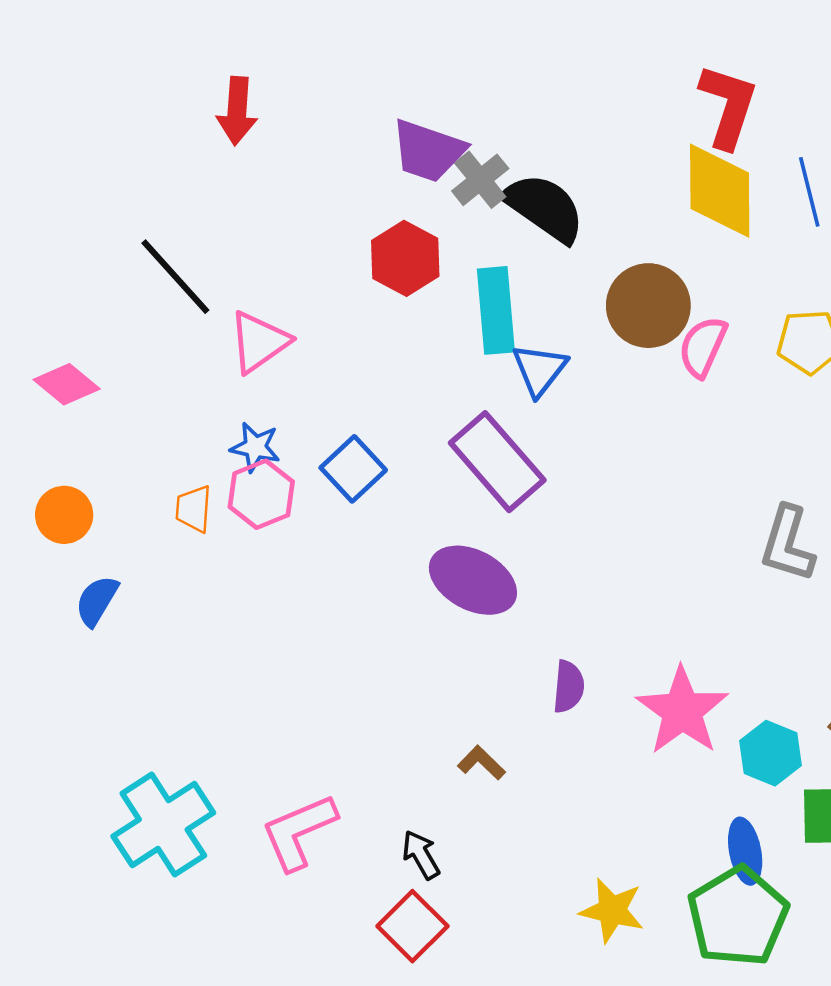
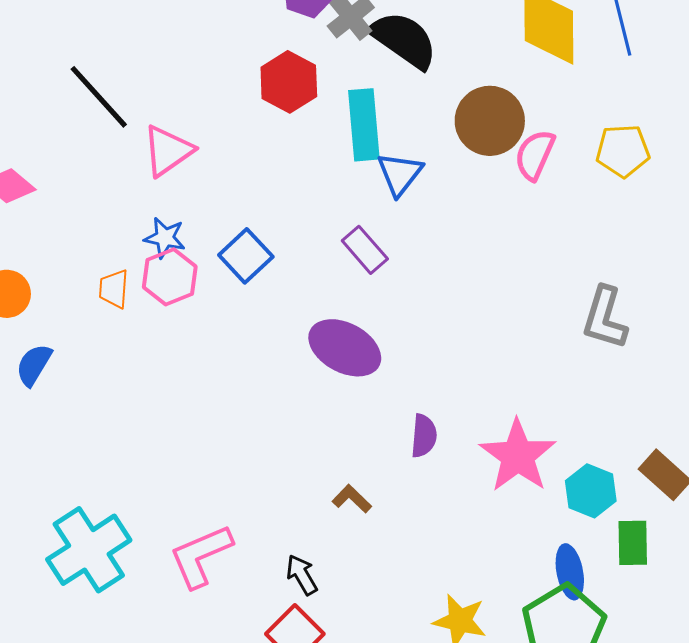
purple rectangle: (497, 462) -> (365, 250), size x0.6

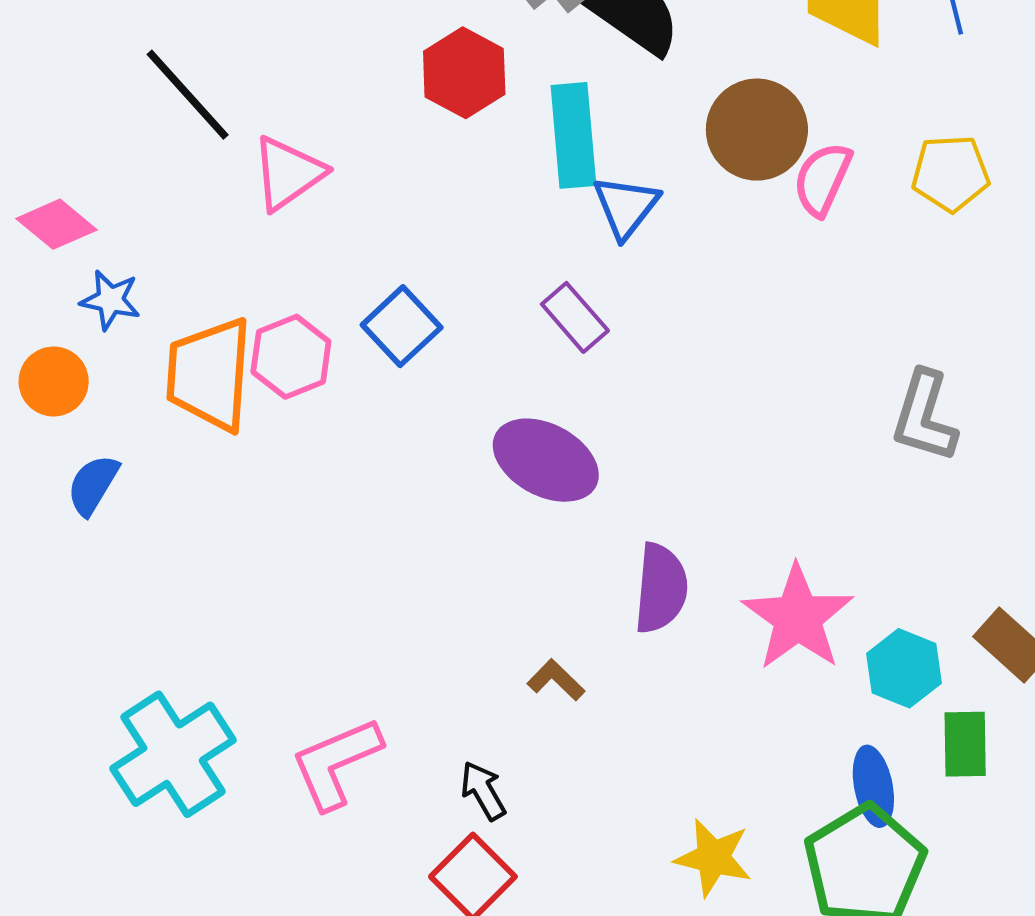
blue star: (165, 238) -> (110, 300), moved
orange trapezoid: (114, 289) -> (209, 374), size x2.0
purple semicircle: (424, 436) -> (661, 588), size x1.4

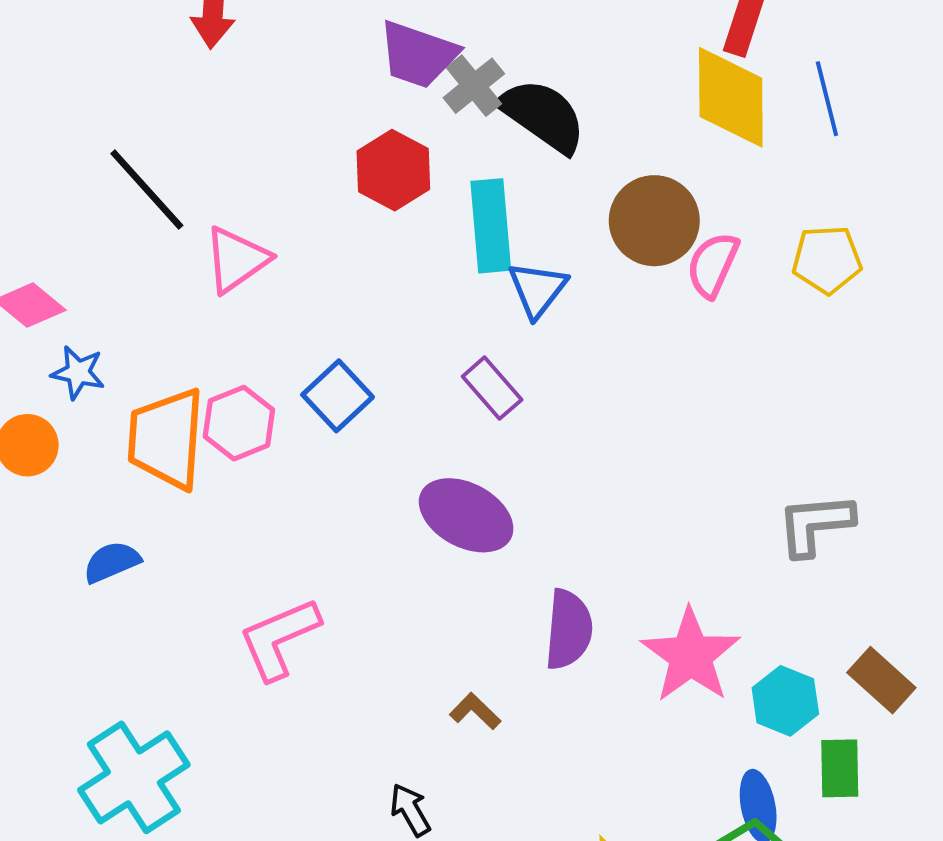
gray L-shape: (924, 416) -> (815, 524), moved, turned 68
blue semicircle: (93, 485) -> (112, 562), moved, turned 36
pink L-shape: (336, 763) -> (279, 639), moved

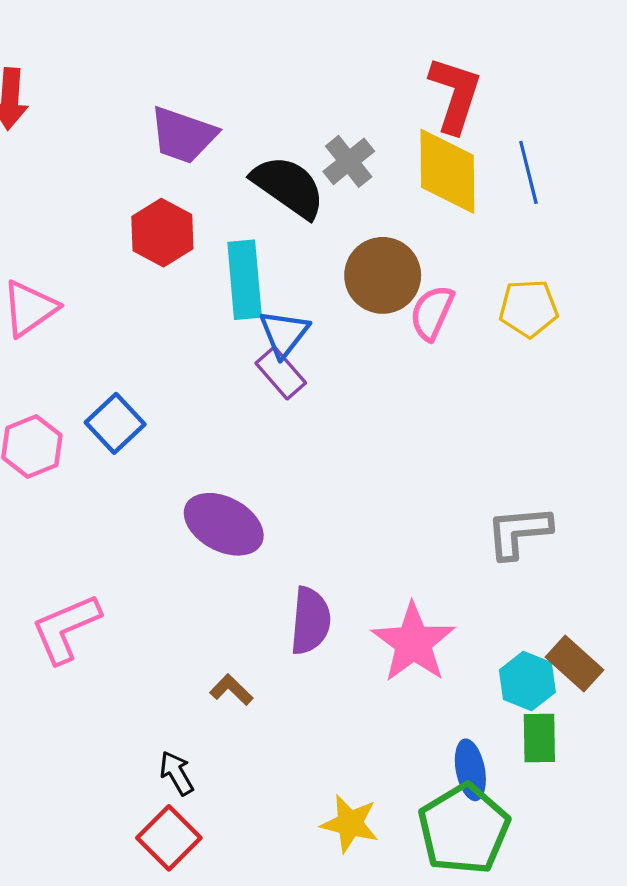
gray cross: (474, 86) -> (349, 161), moved
purple rectangle: (492, 388) -> (281, 373), moved
cyan hexagon: (785, 701) -> (527, 681), moved

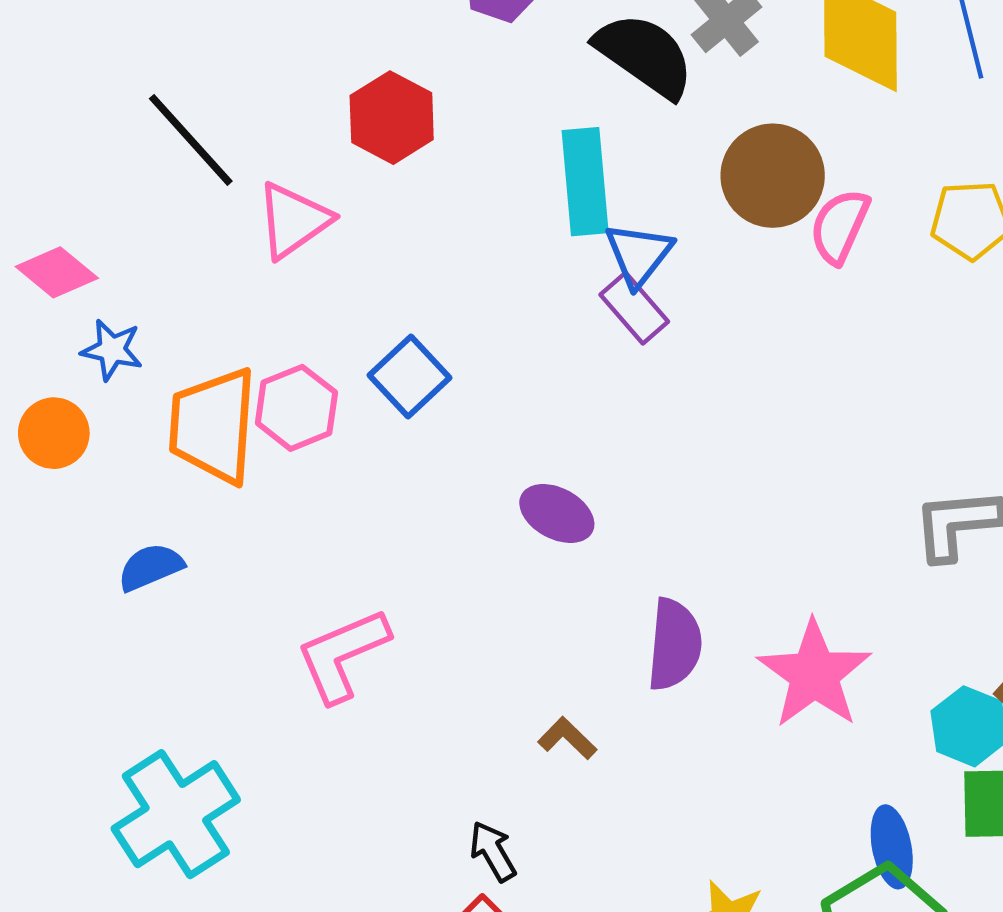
red hexagon: (162, 233) -> (392, 118), moved
purple ellipse: (224, 524) -> (557, 513), size x0.7

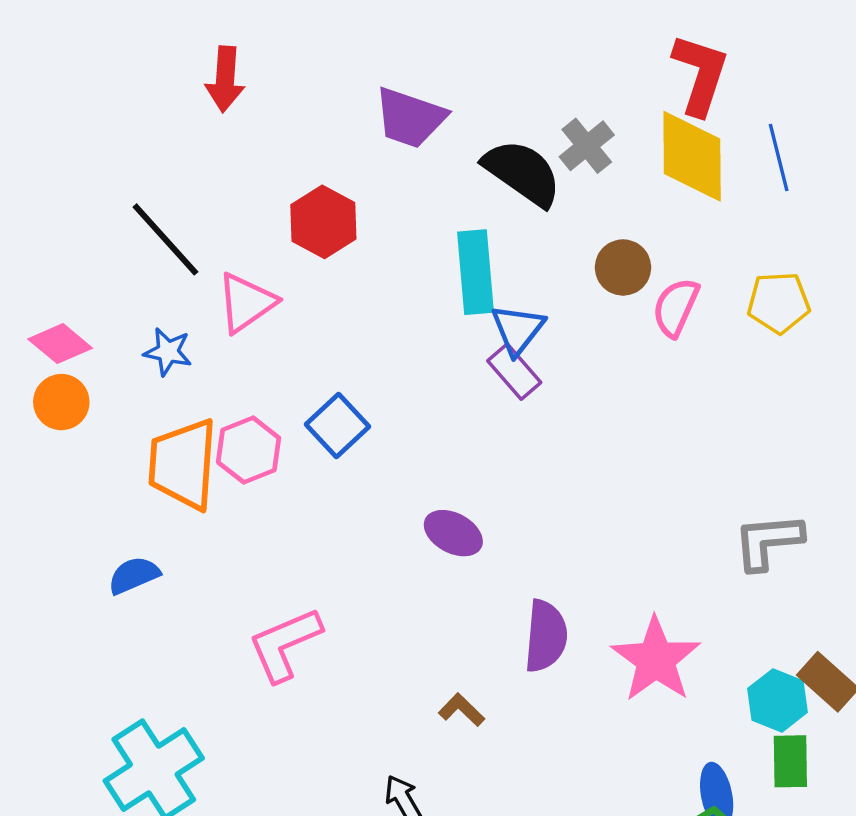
brown circle: (773, 176) -> (623, 267), size x0.7
blue star: (112, 350) -> (168, 352), moved
orange circle: (54, 433) -> (61, 402), moved

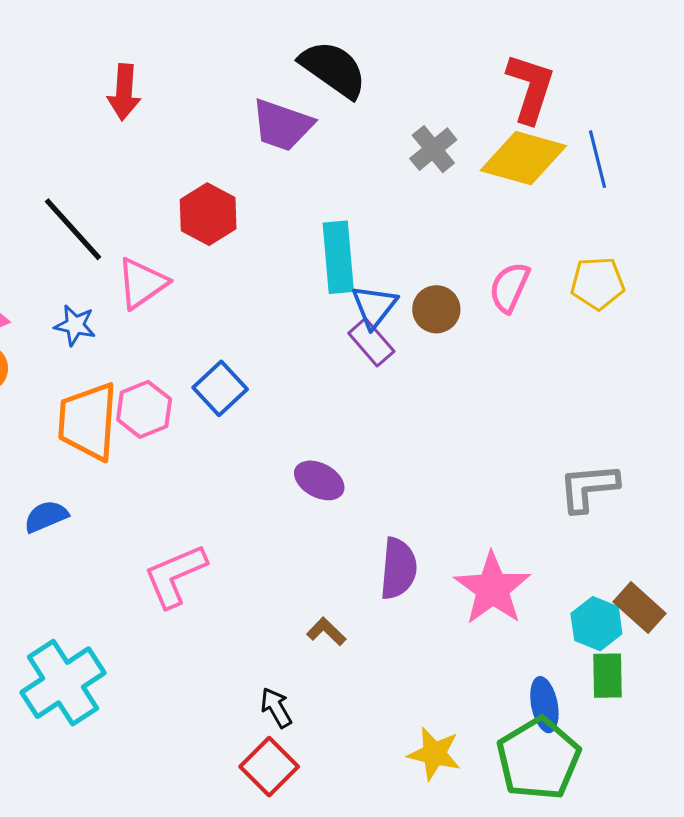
yellow diamond: (692, 156) -> (523, 158), turned -74
black semicircle: (522, 173) -> (333, 69), moved
brown circle: (623, 267) -> (436, 309), moved

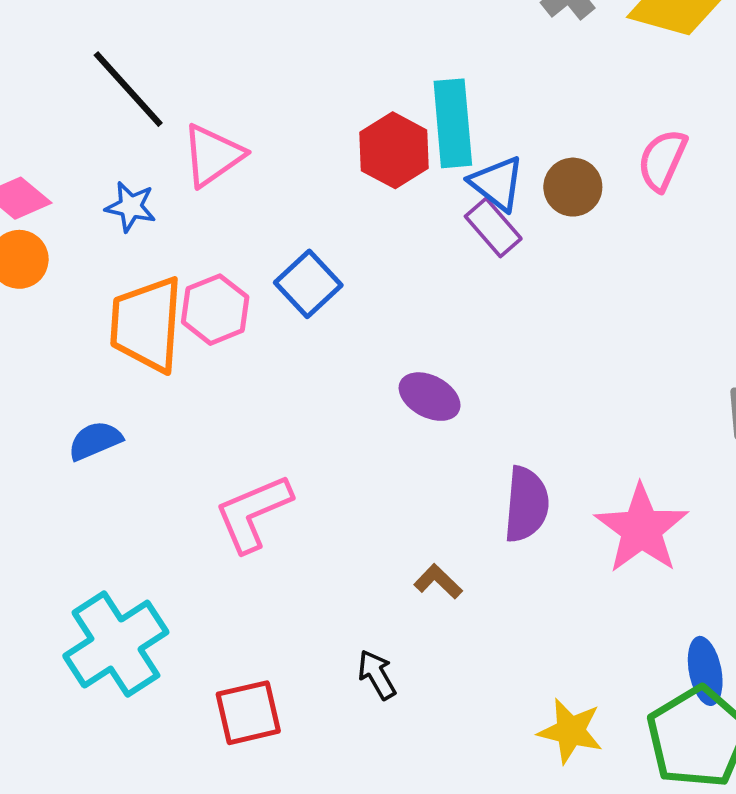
red hexagon: (208, 214) -> (394, 150), moved
blue triangle: (374, 306) -> (497, 183), turned -30
red square: (269, 767) -> (248, 713), moved, turned 32

